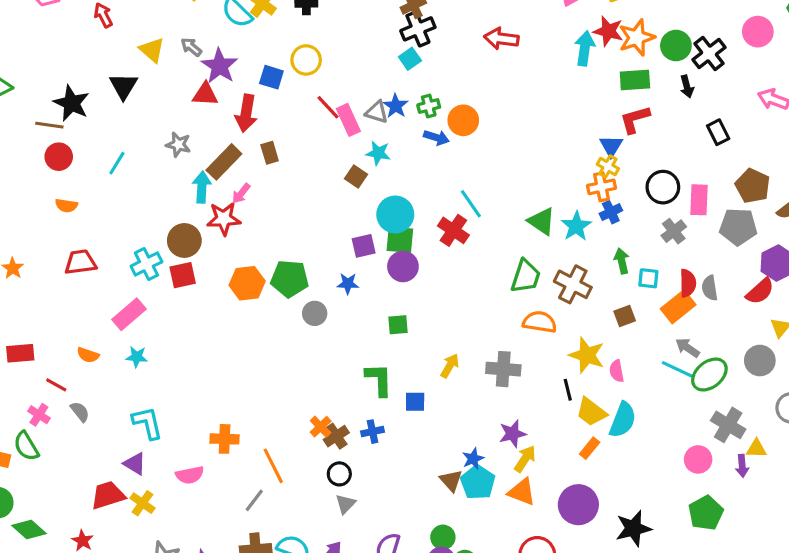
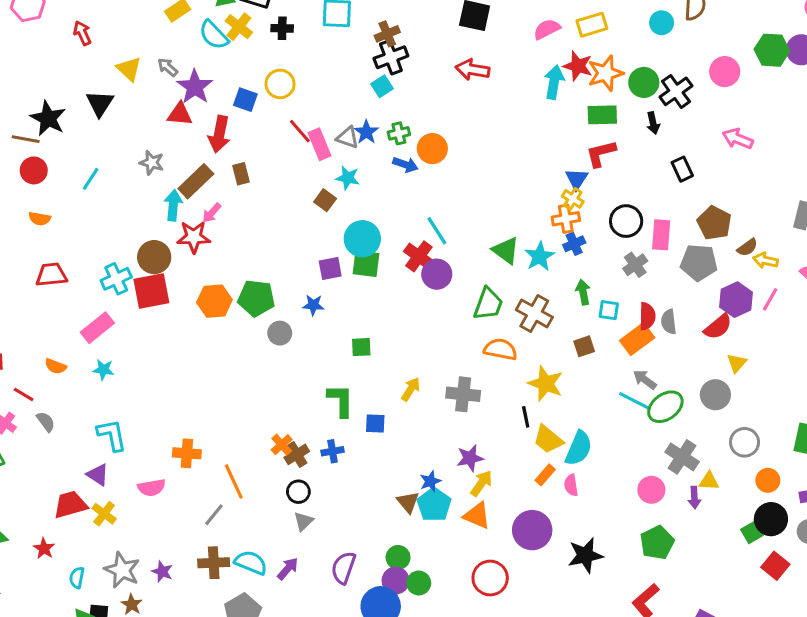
purple circle: (403, 266) -> (437, 274), moved
red square: (183, 275) -> (151, 291), size x1.4
pink semicircle: (617, 371) -> (571, 485), moved

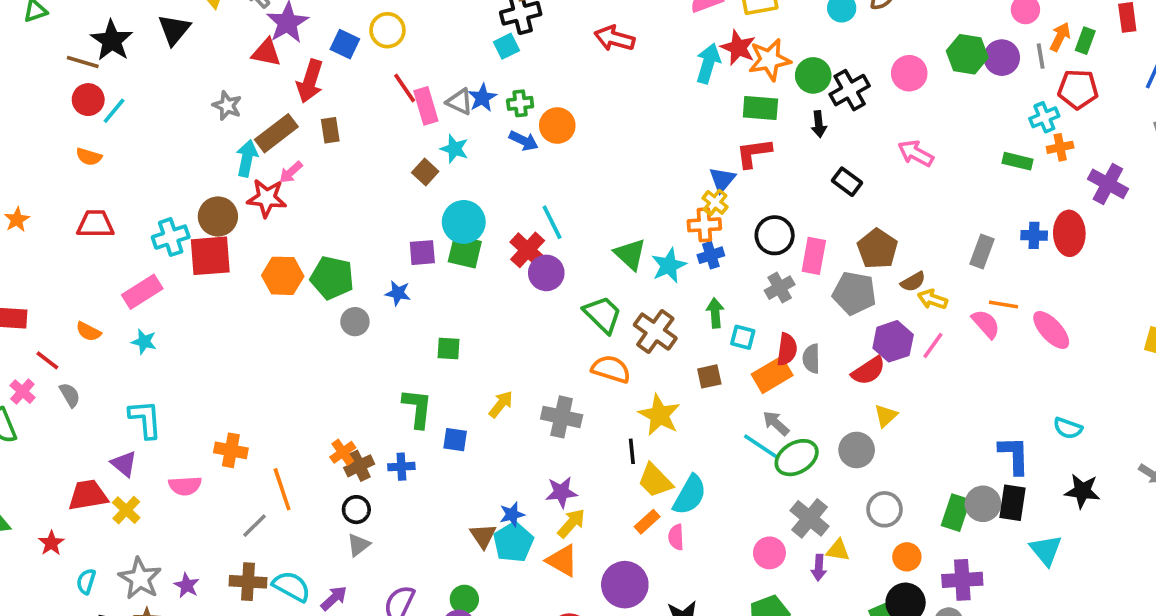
black rectangle: (682, 169) -> (847, 182), turned -35
cyan line: (91, 179) -> (114, 111), moved
green trapezoid: (488, 304) -> (603, 314), turned -72

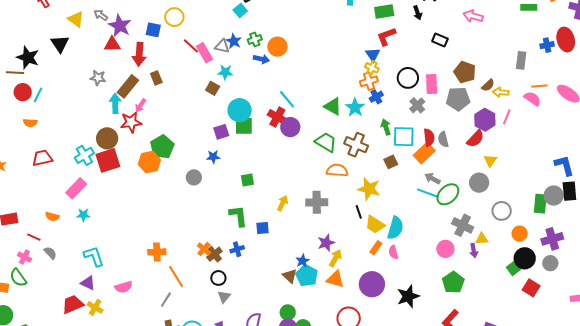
green pentagon: (332, 278) -> (162, 147), moved, turned -30
cyan square: (743, 337) -> (404, 137), size x1.6
orange cross: (231, 450) -> (157, 252), moved

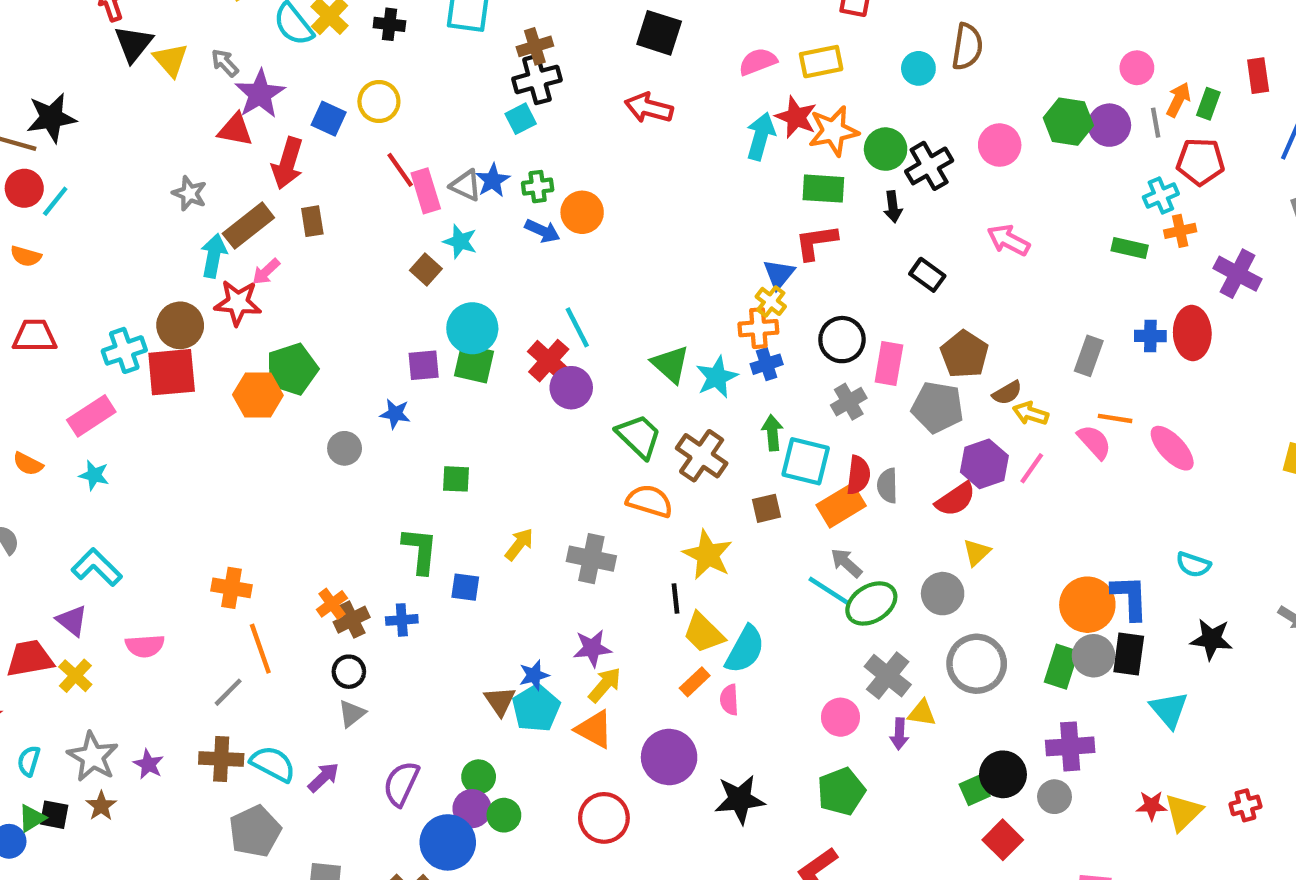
black triangle: (60, 44) -> (134, 44), moved
black star: (28, 58) -> (51, 118), turned 30
gray circle: (502, 211) -> (977, 664), size x1.4
orange circle: (520, 234) -> (1087, 605), moved, size x1.6
cyan L-shape: (94, 256) -> (97, 567), turned -40

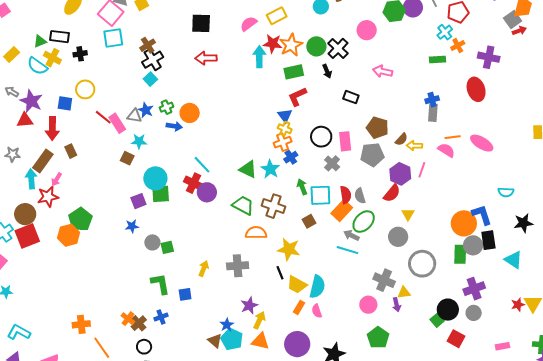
blue cross: (1150, 336) -> (432, 100), moved
gray circle: (345, 448) -> (152, 242), moved
green ellipse: (871, 603) -> (364, 222), moved

